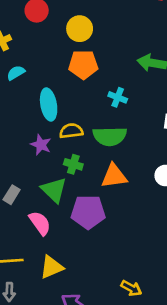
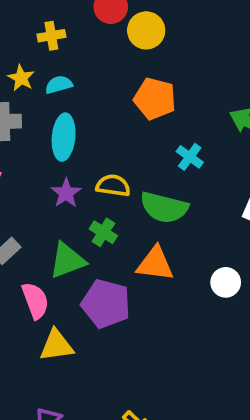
yellow circle: (80, 29) -> (146, 30), moved
cyan ellipse: (49, 104) -> (64, 137), moved
green triangle: (54, 190) -> (67, 260), turned 40
yellow triangle: (52, 267) -> (56, 345), moved

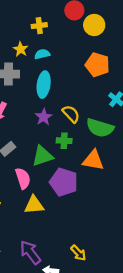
yellow semicircle: (113, 186) -> (71, 114), turned 36
green cross: (103, 232) -> (64, 141), turned -32

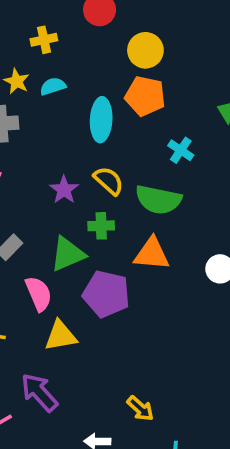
yellow circle: (94, 25) -> (145, 50), moved
cyan ellipse: (44, 85) -> (101, 120), moved
purple arrow: (30, 252) -> (39, 392), moved

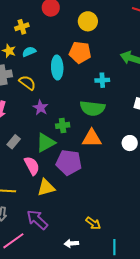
yellow circle: (145, 50) -> (88, 21), moved
cyan cross: (181, 150) -> (102, 80), turned -32
yellow semicircle: (109, 181) -> (27, 83), moved

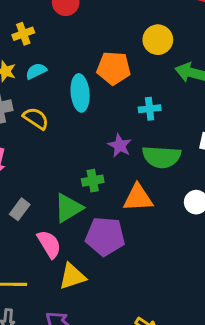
yellow circle: (88, 21) -> (158, 40), moved
purple star: (40, 108) -> (120, 146), moved
green semicircle: (92, 108) -> (162, 157), moved

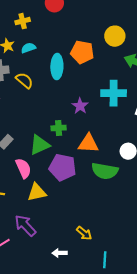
cyan cross: (150, 109) -> (114, 93), moved, size x1.6
green semicircle: (162, 157) -> (105, 171), moved

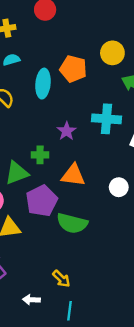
purple pentagon: (63, 167) -> (42, 201), turned 30
green semicircle: (105, 171) -> (72, 223), moved
cyan line: (105, 260) -> (70, 311), moved

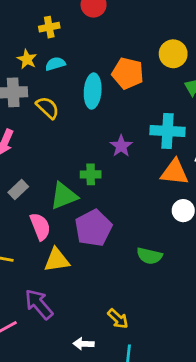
orange triangle: (73, 175) -> (175, 172), moved
green semicircle: (72, 223) -> (149, 256), moved, size x0.7

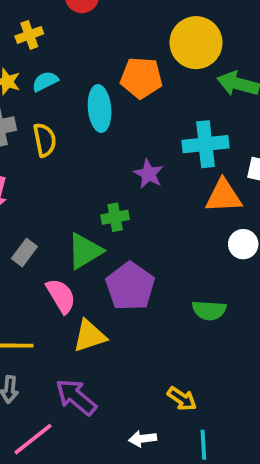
yellow circle: (173, 54) -> (196, 43), size x1.4
yellow semicircle: (48, 108) -> (45, 140), turned 45

